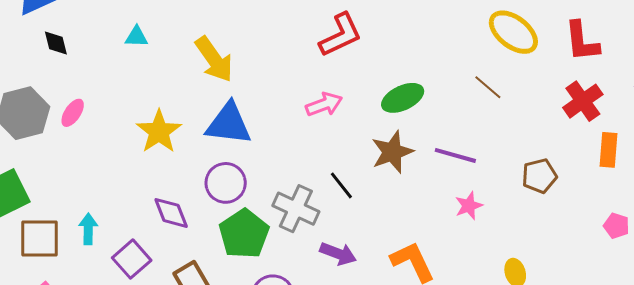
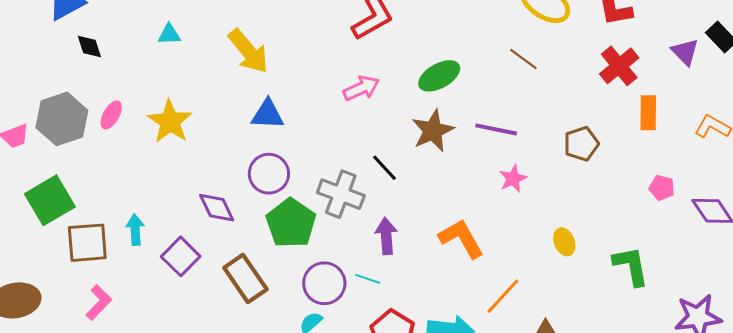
blue triangle: (229, 124) -> (268, 114), size x0.7
yellow star: (159, 132) -> (170, 122), moved
purple arrow: (338, 254) -> (386, 236), turned -111

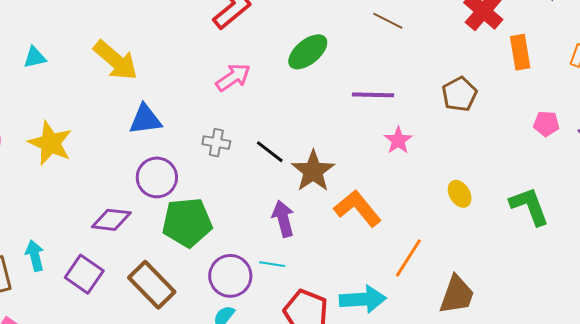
brown star: (433, 131) -> (313, 171), moved
gray cross: (341, 194) -> (216, 143), moved, size x0.6
purple diamond: (217, 208) -> (111, 220), turned -48
green pentagon: (291, 223) -> (187, 222), turned -30

